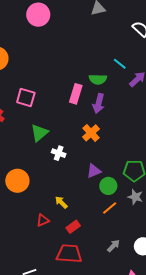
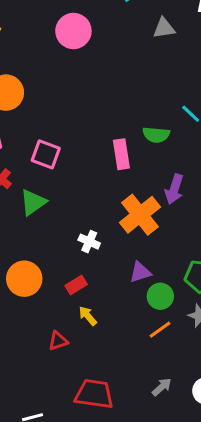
pink rectangle: (76, 94) -> (121, 154), turned -30
purple arrow: (99, 103) -> (174, 189), moved
green triangle: (39, 133) -> (33, 202), moved
orange cross: (91, 133) -> (140, 215), size x1.5
red rectangle: (73, 227) -> (76, 285), moved

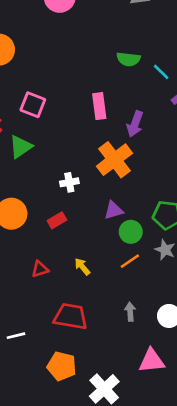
green semicircle: (156, 135) -> (128, 59), moved
purple arrow: (174, 189) -> (135, 124), moved
white cross: (89, 242) -> (69, 182), turned -36
yellow arrow: (88, 316) -> (82, 267), moved
gray arrow: (162, 387) -> (130, 312), turned -54

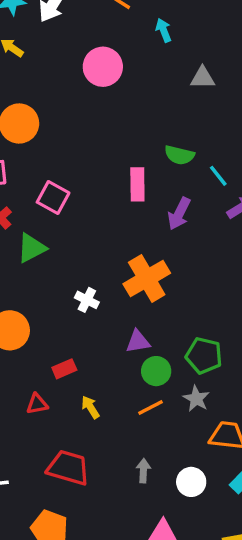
pink rectangle: (99, 106) -> (137, 184), moved
purple arrow: (135, 124) -> (179, 214), moved
white cross: (69, 182) -> (87, 300), turned 30
red rectangle: (57, 220) -> (64, 369), moved

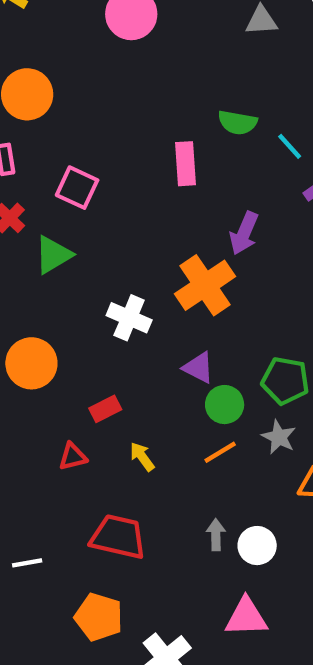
purple arrow: (179, 214) -> (244, 233), moved
white cross: (87, 300) -> (129, 318), size x1.4
purple triangle: (138, 342) -> (198, 368), turned 40
white circle: (191, 482) -> (257, 546), moved

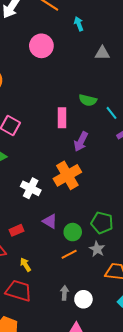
purple arrow: (244, 233) -> (81, 142), moved
purple triangle: (198, 368) -> (50, 221), moved
yellow arrow: (142, 457) -> (25, 265), moved

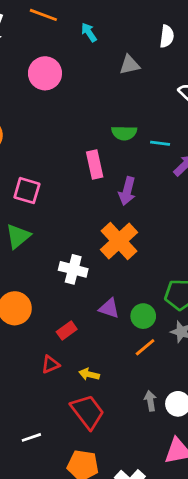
cyan line: (111, 113) -> (160, 143), turned -32
yellow arrow: (25, 265) -> (89, 374), turned -32
red trapezoid: (19, 291) -> (88, 412), turned 48

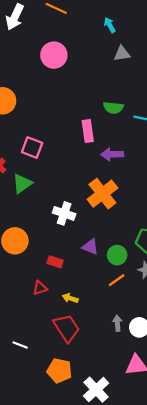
cyan arrow: (89, 32) -> (110, 25), moved
purple arrow: (127, 191) -> (112, 154), turned 70
red rectangle: (67, 330) -> (55, 262), turned 49
white line: (31, 437) -> (20, 345), turned 35

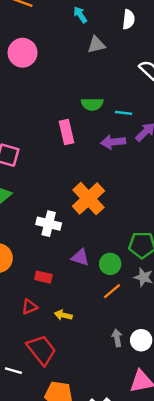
purple arrow: (112, 154) -> (113, 142), moved
red trapezoid: (67, 328) -> (41, 350), moved

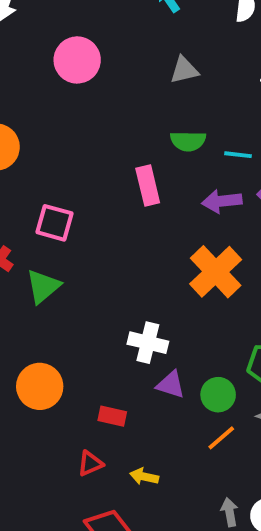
gray triangle: (96, 45) -> (184, 70), moved
orange cross: (88, 199) -> (216, 272), moved
white cross: (49, 224) -> (148, 343), moved

